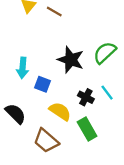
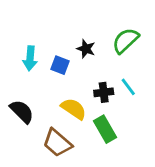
black star: (71, 60) -> (86, 49), size x0.6
blue square: (42, 84) -> (60, 65), moved
black cross: (86, 97) -> (104, 92), turned -35

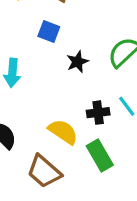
black star: (86, 49) -> (77, 62), turned 30
blue square: (60, 65) -> (49, 32), moved

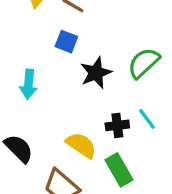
black star: (77, 62) -> (96, 73), size x1.4

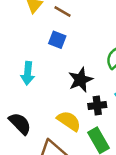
black star: (96, 73) -> (80, 80), moved

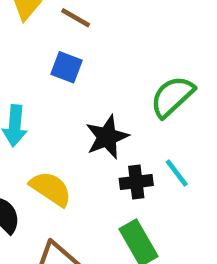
yellow semicircle: (69, 121) -> (51, 189), moved

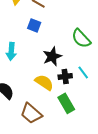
green semicircle: (172, 97) -> (81, 38), turned -90
yellow semicircle: (51, 189) -> (44, 82), moved

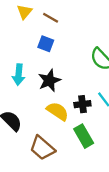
black star: (52, 56) -> (49, 80), moved

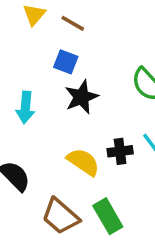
black star: (49, 80) -> (82, 97), moved
green rectangle: (84, 136) -> (108, 216), moved

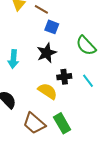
blue square: (66, 62) -> (52, 27), moved
black cross: (120, 151) -> (64, 77), moved

